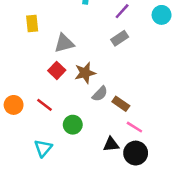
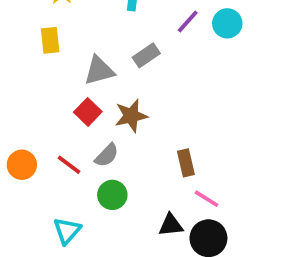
cyan circle: (162, 15) -> (227, 23), moved
gray rectangle: (120, 38) -> (146, 55), moved
gray semicircle: (100, 94) -> (107, 155), moved
brown rectangle: (121, 104) -> (186, 163), turned 42

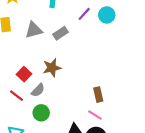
gray triangle: (99, 70) -> (34, 30), moved
red square: (88, 112) -> (24, 74), moved
brown rectangle: (186, 163) -> (98, 95), moved

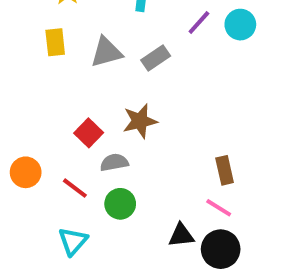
gray semicircle: (38, 90) -> (114, 162), turned -144
red line: (16, 96) -> (75, 188), moved

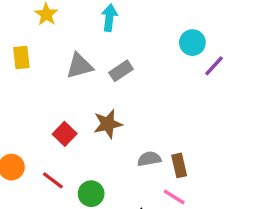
purple line: (199, 23) -> (214, 66), moved
yellow rectangle: (55, 42) -> (21, 57), moved
gray semicircle: (114, 162) -> (149, 159), moved

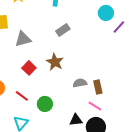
gray triangle: (79, 66) -> (23, 39), moved
brown star: (108, 124) -> (55, 62), turned -30

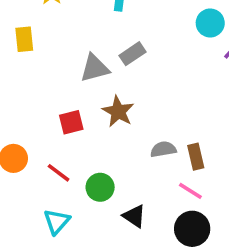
gray triangle: (23, 39) -> (95, 68), moved
red square: (29, 68) -> (71, 122), turned 32
black triangle: (76, 120) -> (134, 216), moved, turned 40

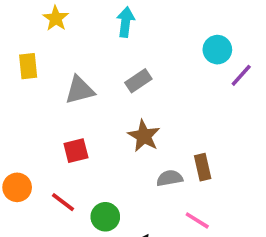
gray triangle: (95, 68) -> (80, 90), moved
brown star: (118, 111) -> (144, 136), moved
brown rectangle: (196, 157) -> (203, 167), moved

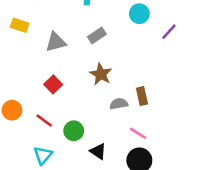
cyan circle: (217, 50) -> (139, 14), moved
yellow rectangle: (28, 66) -> (20, 25), turned -66
red square: (76, 151) -> (53, 84), turned -30

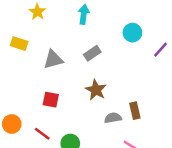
red square: (53, 84) -> (51, 100), turned -35

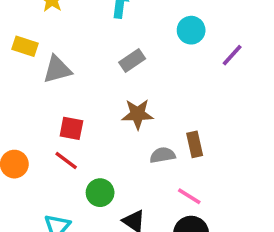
gray triangle: (53, 59) -> (57, 69), moved
brown star: (96, 90) -> (138, 114), turned -30
red line: (42, 134) -> (66, 160), moved

